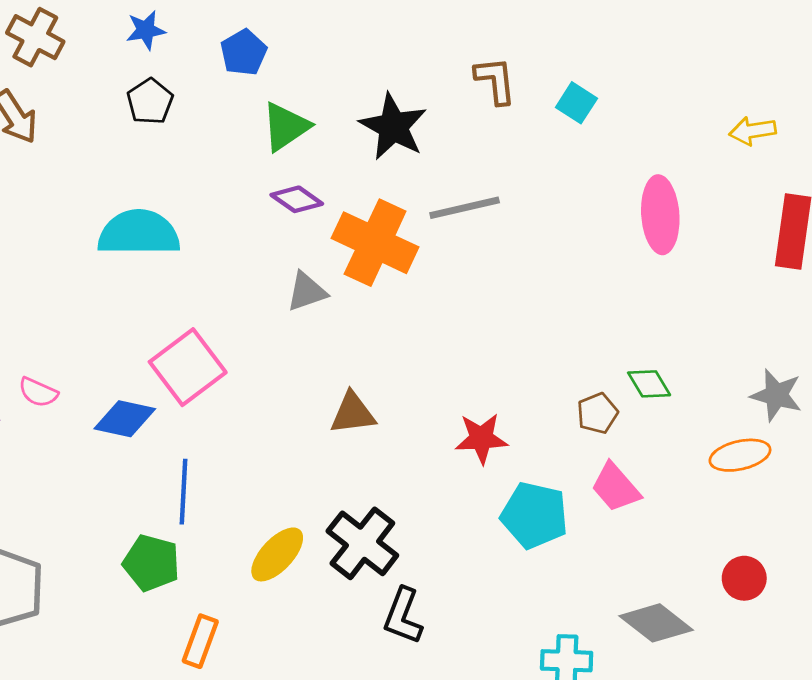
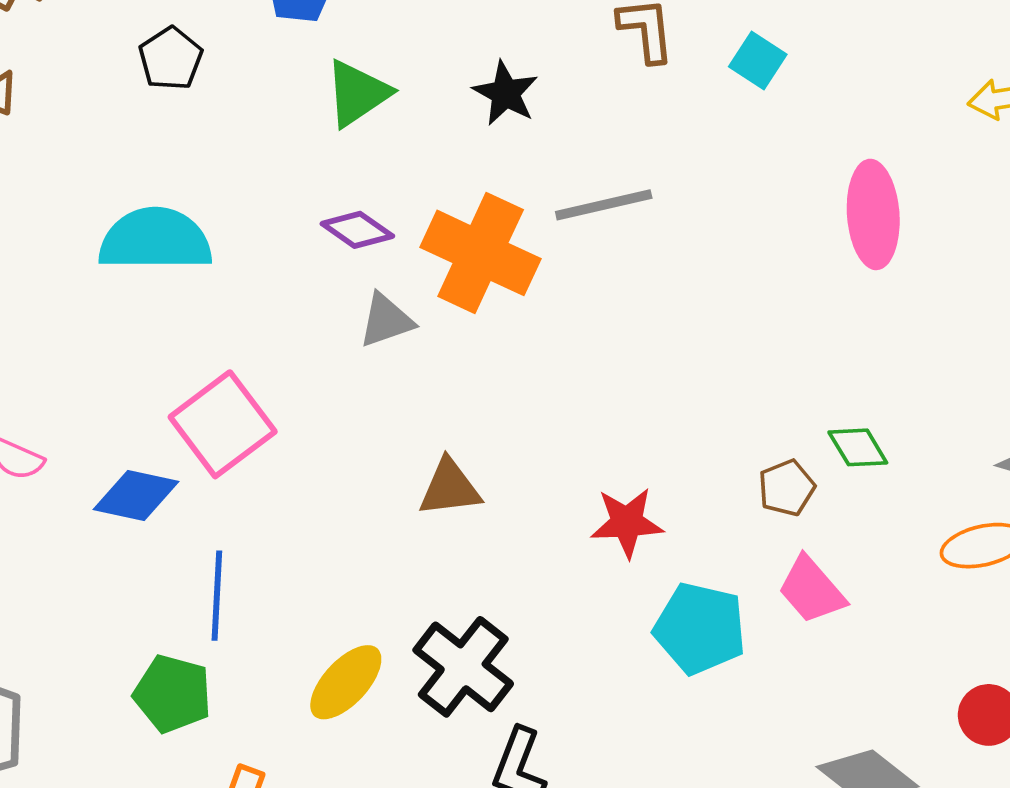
black star: (393, 127) -> (506, 93), size x0.7
purple diamond: (297, 199) -> (357, 230), moved

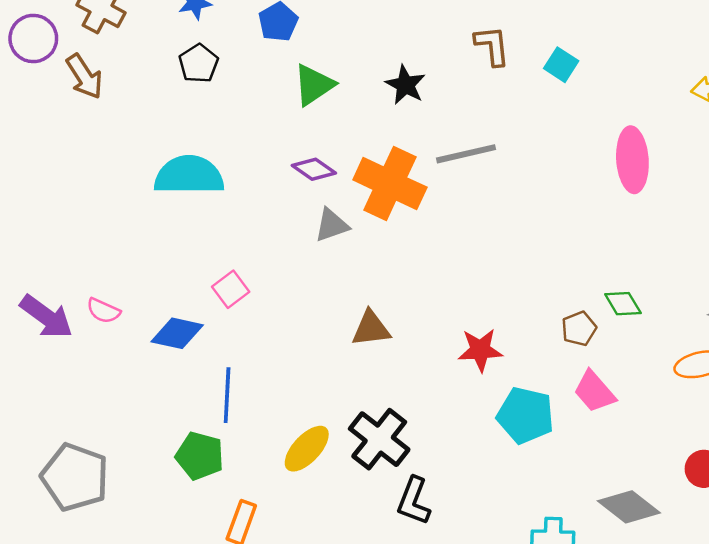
pink square: (223, 424) -> (231, 289), size x0.6

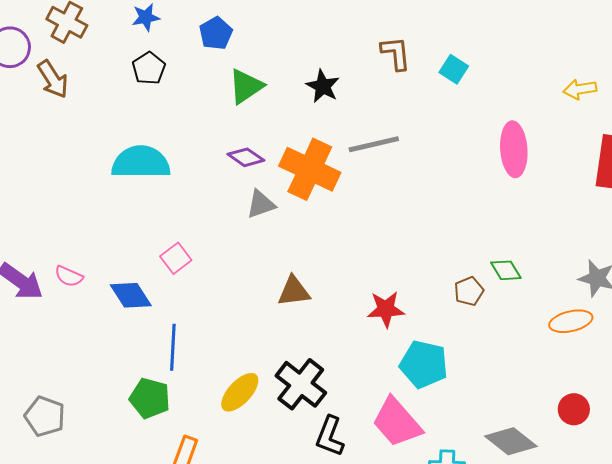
blue diamond: (177, 333) -> (131, 295), turned 45
pink trapezoid: (594, 392) -> (397, 422), moved, size x1.4
gray pentagon: (75, 477) -> (45, 416), size x0.7

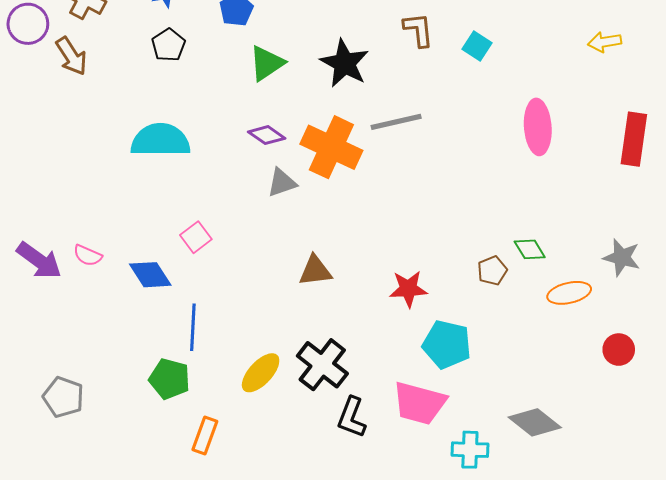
black star: (323, 86) -> (345, 63), size x1.4
yellow arrow: (580, 89) -> (605, 42), moved
orange ellipse: (571, 321) -> (569, 293), moved
red circle: (574, 409) -> (619, 350), moved
pink trapezoid: (397, 422) -> (419, 403), turned -34

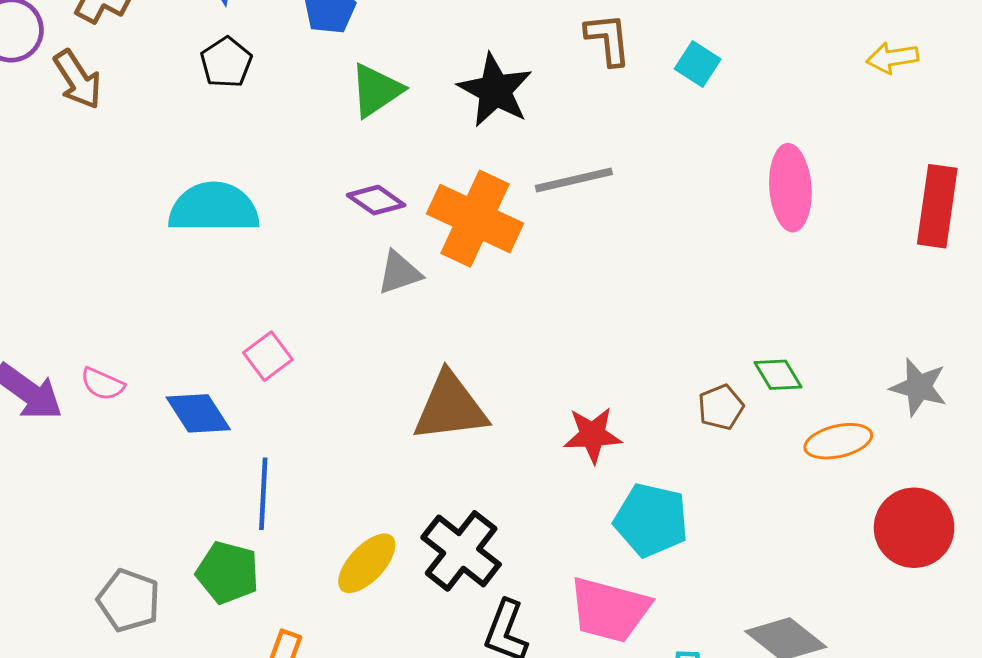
brown triangle: (315, 271) -> (450, 407), size x1.5
red circle: (619, 350) -> (914, 528), size x1.6
gray pentagon: (63, 397) -> (129, 600), moved

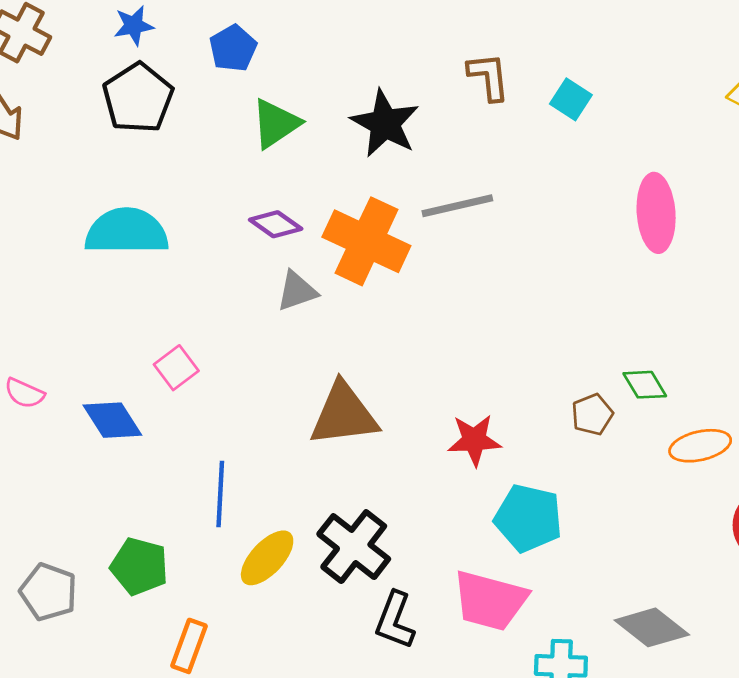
black pentagon: (226, 62) -> (138, 98), size x1.5
blue line: (263, 494) -> (220, 494), moved

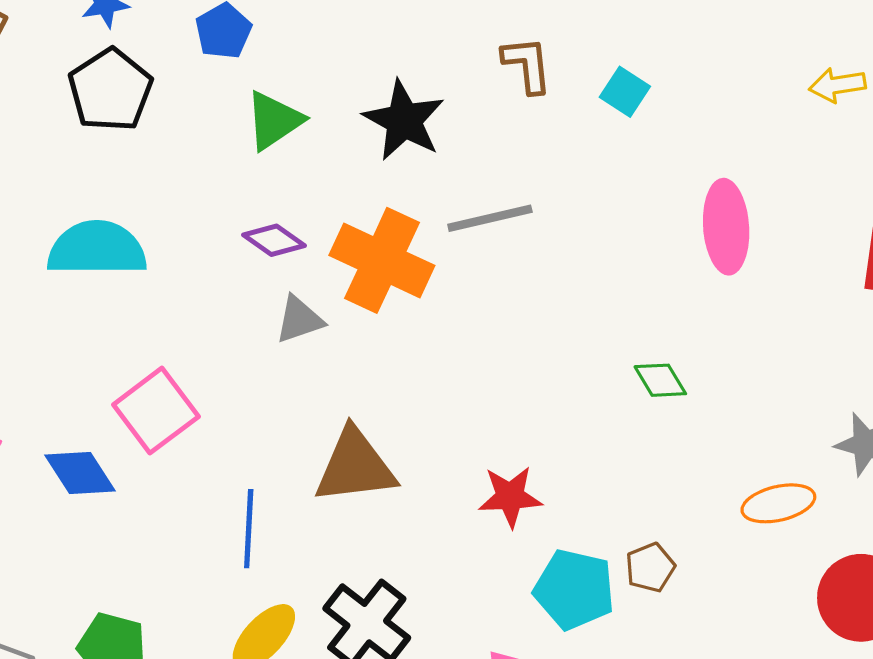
pink square: (176, 368) -> (156, 411), size x1.6
green diamond: (645, 385) -> (660, 380), moved
brown pentagon: (592, 414) -> (650, 567), moved
blue line: (220, 494) -> (249, 529), moved

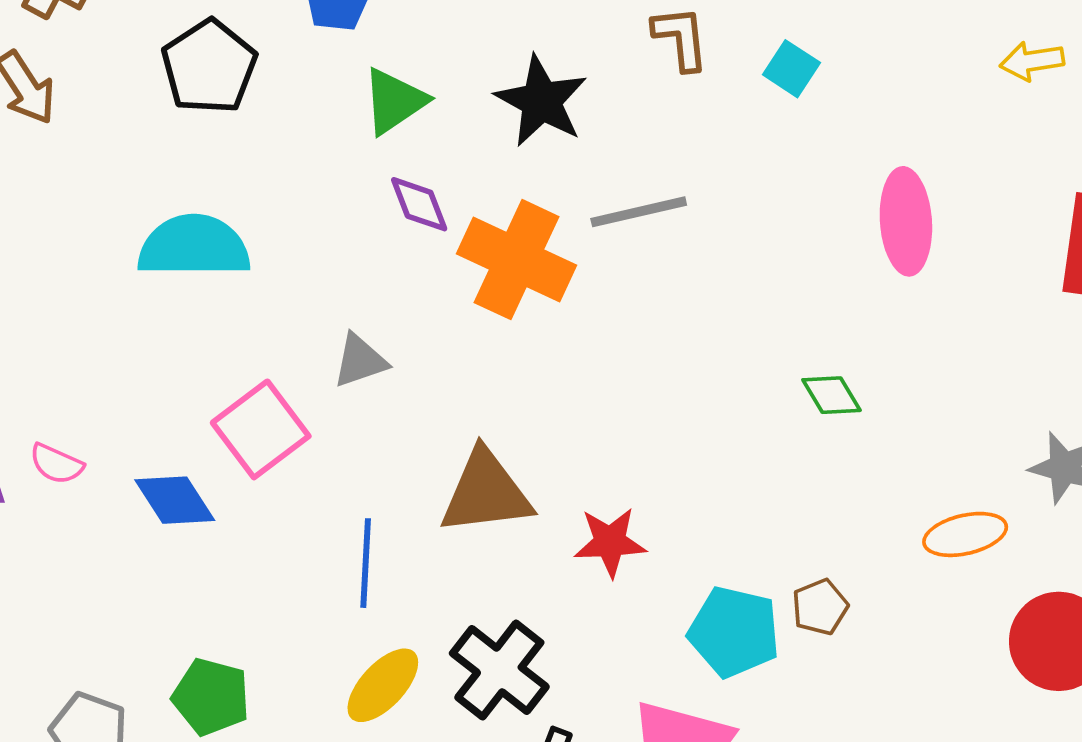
purple diamond: (274, 240) -> (419, 204), moved, turned 34
gray triangle: (299, 319) -> (360, 361), moved
red star: (510, 497) -> (610, 542), moved

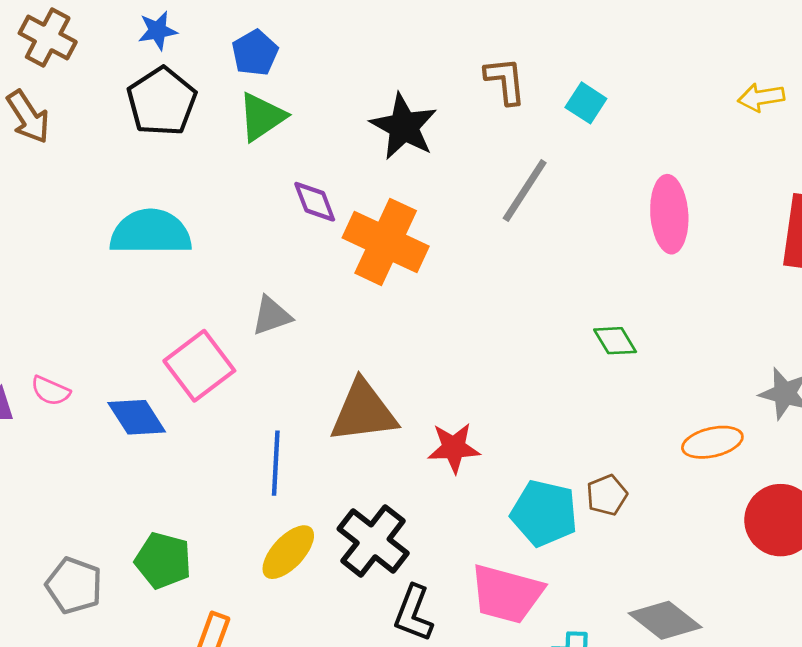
green triangle: (394, 101) -> (262, 117), moved
gray line: (639, 212) -> (525, 191), moved, turned -44

